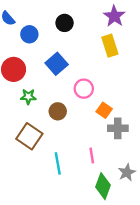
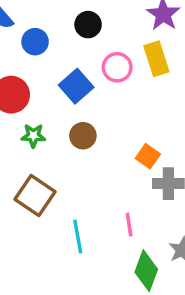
pink circle: (84, 89) -> (117, 67), moved
brown circle: (58, 111) -> (83, 136), moved

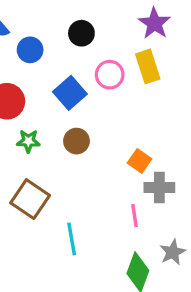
pink line: (129, 225) -> (135, 216), moved

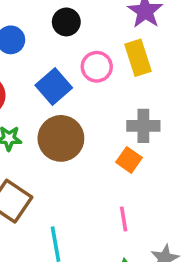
brown circle: (76, 141) -> (61, 138), size x1.6
gray cross: (159, 187) -> (143, 126), moved

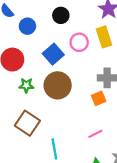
orange square: (129, 160) -> (99, 98), turned 32
pink line: (124, 219) -> (95, 134), turned 72

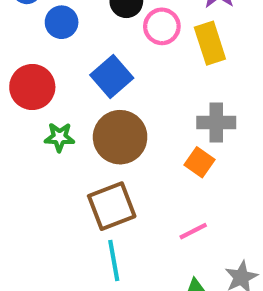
pink circle: (79, 42) -> (162, 26), moved
orange square: (99, 98) -> (199, 162), turned -32
brown square: (27, 123) -> (112, 206), moved, turned 35

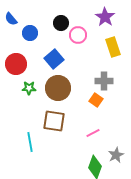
yellow rectangle: (210, 43) -> (113, 47), moved
brown square: (112, 206) -> (54, 121), turned 30
cyan line: (114, 260) -> (30, 142), moved

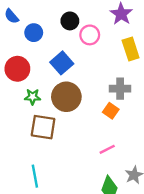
brown square: (54, 121) -> (43, 127), moved
cyan line: (30, 142) -> (35, 176), moved

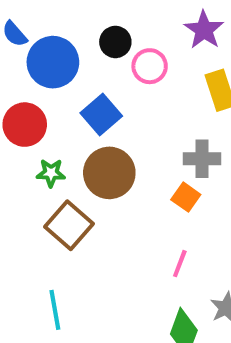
blue circle: (34, 33) -> (53, 62), size x1.6
brown square: (43, 127) -> (69, 225), turned 32
pink line: (107, 149) -> (180, 264), turned -42

